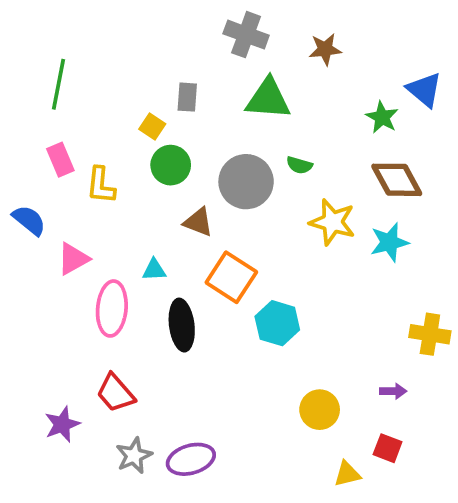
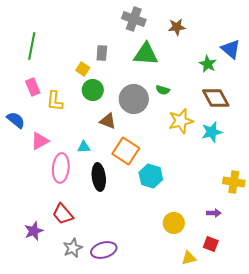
yellow star: (332, 222) -> (181, 121), turned -30

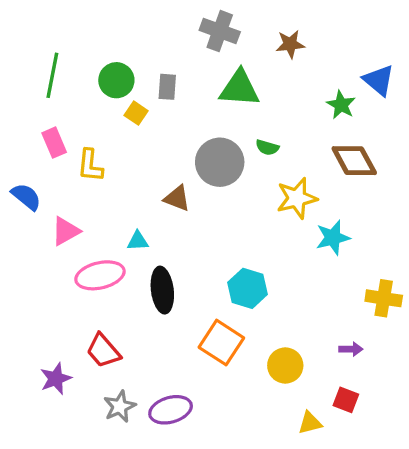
green circle: (93, 90) -> (116, 80), moved
cyan star: (212, 132) -> (333, 238), moved
orange square: (126, 151) -> (221, 343), moved
pink ellipse: (61, 168) -> (100, 275), turned 72

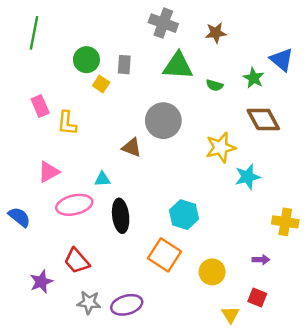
green line: (52, 75) -> (34, 33), moved
green semicircle: (267, 147) -> (215, 85), moved
blue semicircle: (26, 197) -> (19, 217), moved
gray star: (120, 406) -> (89, 302), turned 30
yellow triangle: (310, 423) -> (230, 315), turned -48

